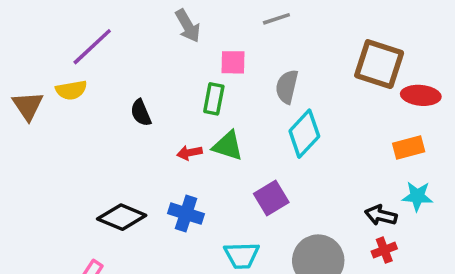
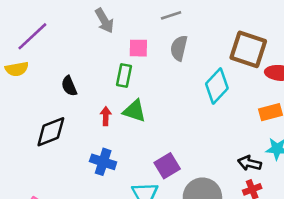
gray semicircle: (287, 87) -> (179, 48), moved
cyan diamond: (304, 134) -> (217, 86), moved
red arrow: (190, 153) -> (106, 116), turned 102
purple square: (271, 198) -> (167, 166), moved
black diamond: (122, 217) -> (51, 132), moved, turned -44

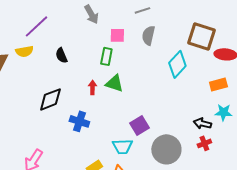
black semicircle: (69, 86) -> (61, 55), moved
blue cross: (103, 162) -> (79, 121), moved

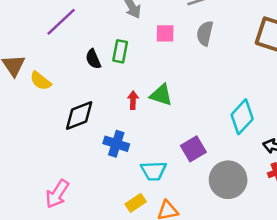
yellow semicircle: (24, 51) -> (41, 81), moved, turned 48
green rectangle: (106, 56) -> (120, 51), moved
cyan diamond: (177, 64) -> (242, 117), moved
cyan trapezoid: (122, 146) -> (154, 171), moved

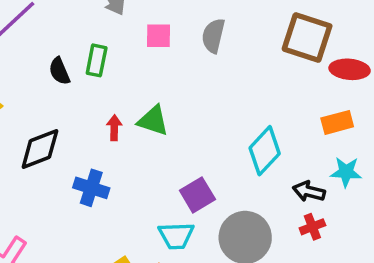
cyan trapezoid: (154, 171) -> (176, 236), moved

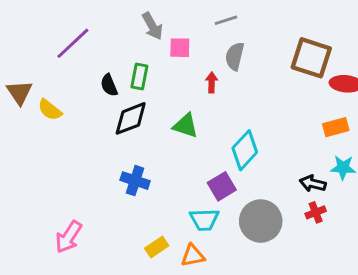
pink square: (158, 36) -> (180, 48), moved
red arrow: (114, 128) -> (212, 82), moved
black diamond: (40, 149) -> (131, 118), moved
cyan diamond: (265, 151) -> (245, 150), moved

